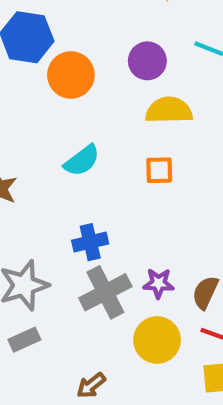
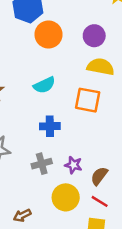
orange square: (159, 170) -> (88, 100), size x1.5
blue cross: (90, 242) -> (50, 126), moved
gray cross: (105, 292) -> (42, 164), size x0.7

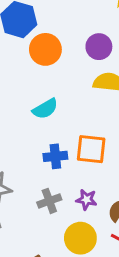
orange square: (88, 100) -> (91, 149), moved

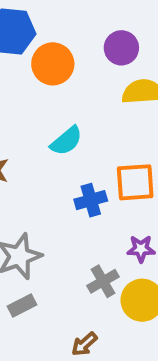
gray cross: (49, 201) -> (103, 281), moved

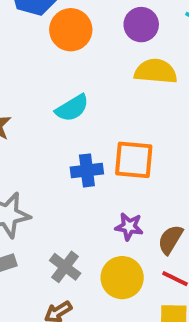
gray cross: (103, 281) -> (65, 267), moved, turned -32

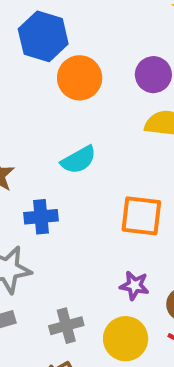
blue cross: (87, 170) -> (41, 217), moved
gray cross: (65, 267) -> (66, 326), turned 36

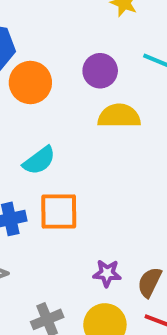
orange square: (141, 216) -> (59, 212), moved

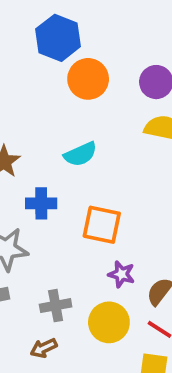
orange square: (59, 212) -> (102, 225), moved

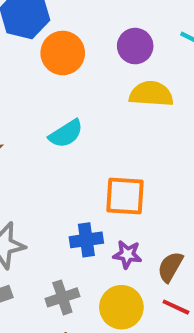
blue cross: (41, 203) -> (86, 240), moved
orange square: (102, 225) -> (125, 196), moved

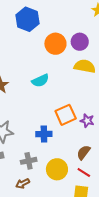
orange circle: (63, 53) -> (55, 44), moved
orange square: (125, 196) -> (66, 115), turned -35
purple star: (127, 254) -> (87, 121), moved

